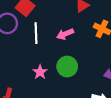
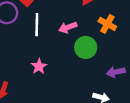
green circle: (67, 67) -> (86, 47), moved

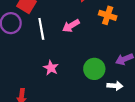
green circle: (86, 47) -> (94, 69), moved

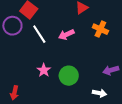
white line: (41, 29) -> (39, 34), turned -30
green circle: (94, 69) -> (69, 76), moved

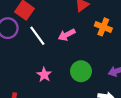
green circle: (69, 76) -> (81, 71), moved

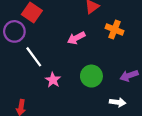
white line: (37, 36) -> (34, 57), moved

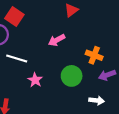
orange cross: (115, 30) -> (94, 55), moved
white line: (34, 57) -> (17, 58), turned -36

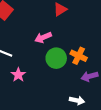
green circle: (72, 76) -> (56, 58), moved

